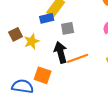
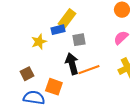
brown square: (16, 34) -> (27, 74), moved
yellow star: (32, 41) -> (39, 42), moved

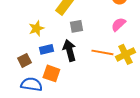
blue rectangle: (58, 30) -> (46, 49), moved
orange line: (89, 70) -> (102, 52), moved, turned 30

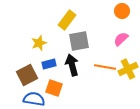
gray square: (76, 26) -> (79, 41), size x1.5
brown square: (24, 60) -> (27, 75), size x1.5

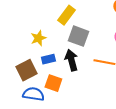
gray square: (79, 41) -> (78, 36), turned 30

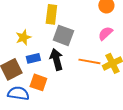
yellow rectangle: (66, 15) -> (51, 14), turned -30

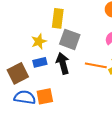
yellow star: (23, 37) -> (39, 41), moved
orange square: (38, 82) -> (45, 96), moved, turned -30

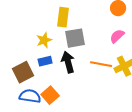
gray square: (70, 39) -> (75, 38), turned -30
orange square: (45, 96) -> (50, 95), turned -30

